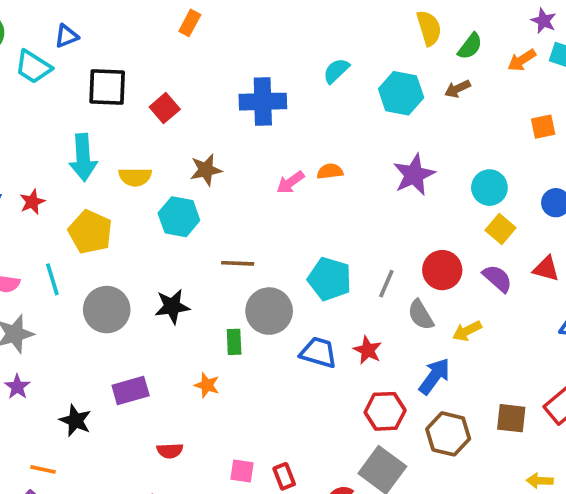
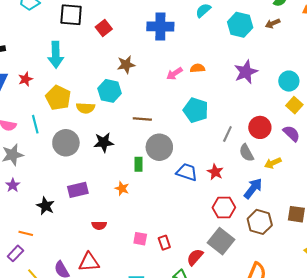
yellow semicircle: (135, 177) -> (86, 108), moved
cyan pentagon: (330, 279) -> (196, 110), moved

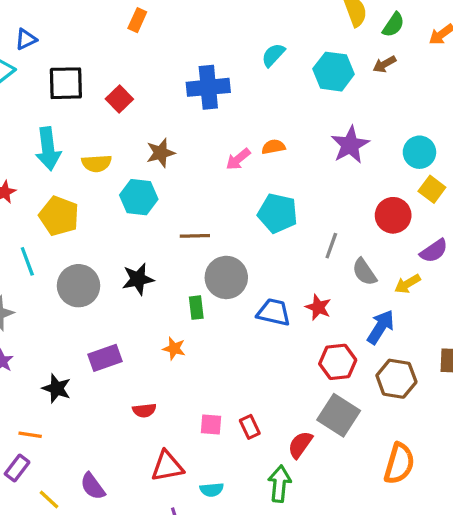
yellow semicircle: (86, 108) -> (97, 163), moved
red circle: (260, 127) -> (393, 215), moved
purple semicircle: (291, 133) -> (434, 251), moved, turned 108
red triangle: (89, 262) -> (167, 466), moved

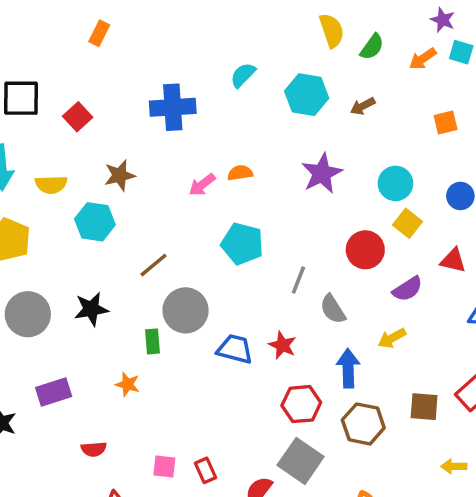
brown arrow: (385, 64) -> (363, 106), moved
brown line: (195, 236) -> (153, 265), turned -40
yellow arrow: (407, 284) -> (392, 338), moved
blue arrow: (381, 327) -> (348, 368), turned -36

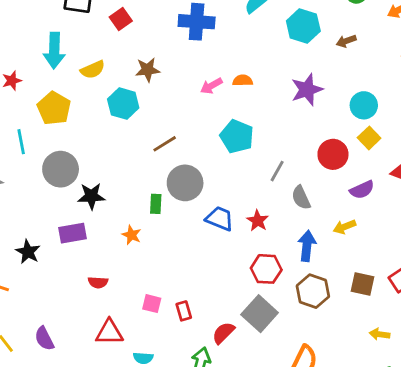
yellow semicircle: (51, 184) -> (93, 70), turned -30
black star: (91, 309) -> (91, 196), moved

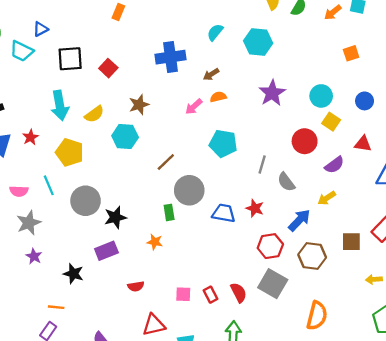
brown arrow: (346, 41) -> (211, 74), moved
blue arrow: (307, 246) -> (299, 220), turned 50
red semicircle: (223, 333) -> (239, 293), moved, turned 120

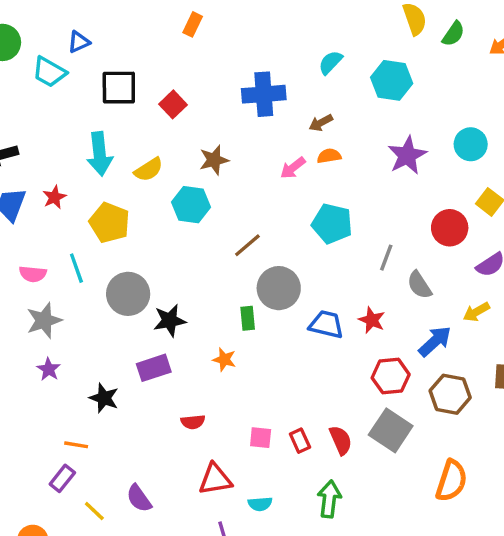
cyan circle: (321, 96) -> (471, 144), moved

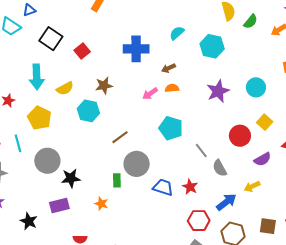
black square: (119, 88) -> (51, 39), turned 30
gray line: (386, 258) -> (201, 151), turned -63

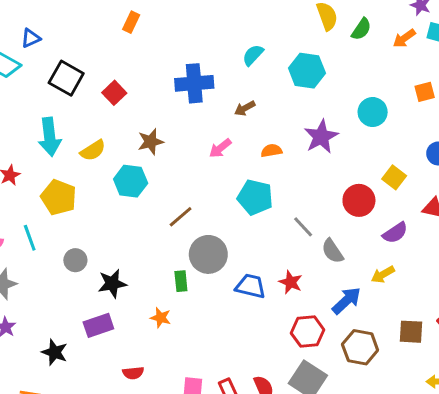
cyan circle: (256, 87) -> (373, 112), moved
orange semicircle: (172, 88) -> (271, 151), moved
gray circle: (47, 161) -> (75, 260), size x0.6

